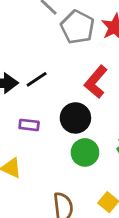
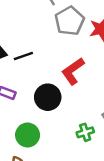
green circle: (85, 152) -> (28, 135), moved

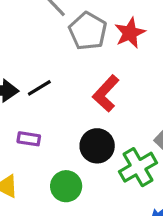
black circle: (48, 97) -> (97, 146), moved
green cross: (85, 132) -> (138, 167), size x1.6

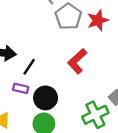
black line: (39, 88) -> (29, 67), moved, turned -30
black circle: (97, 146) -> (46, 98), moved

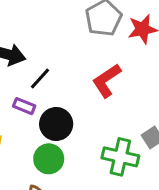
green cross: (95, 115) -> (120, 157), turned 30

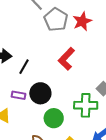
purple rectangle: (24, 106) -> (19, 95), moved
green circle: (49, 159) -> (54, 118), moved

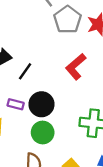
green circle: (54, 118) -> (43, 133), moved

